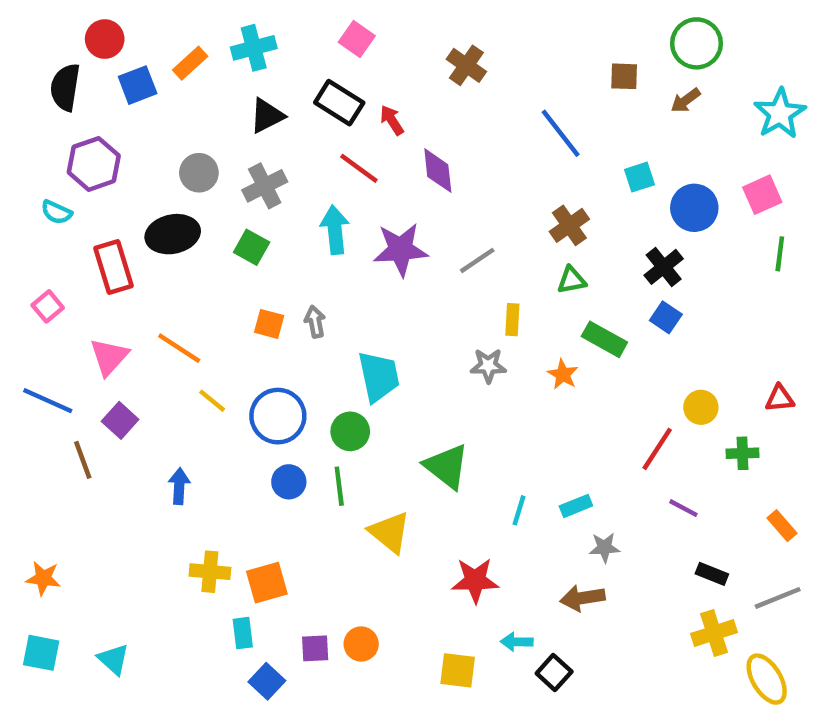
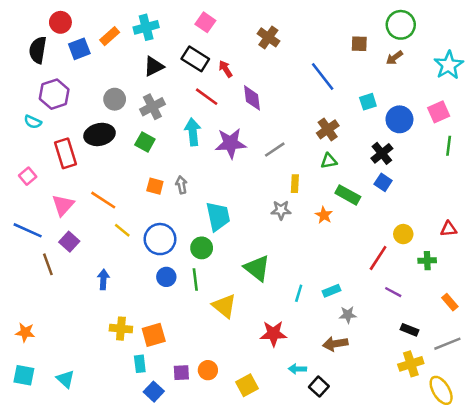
yellow square: (458, 670) -> (247, 385), moved, turned -35

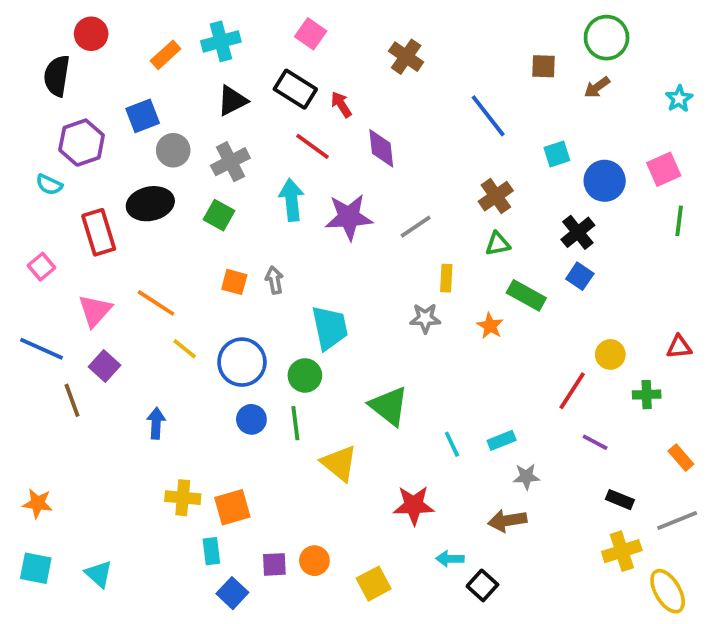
blue square: (79, 49) -> (143, 116), moved
cyan star: (449, 65) -> (679, 99), size x0.6
cyan line: (299, 293) -> (452, 444), turned -42

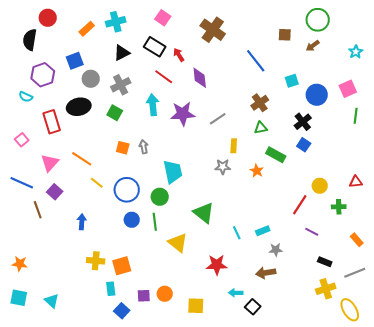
brown cross: (406, 57) -> (213, 30), size x1.4
yellow square: (374, 584) -> (196, 306), turned 30

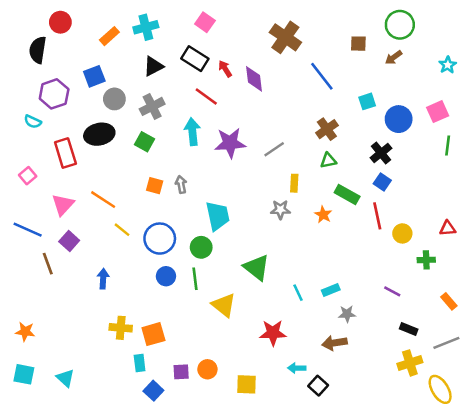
brown cross: (213, 30) -> (285, 37), moved
purple diamond: (200, 78) -> (254, 79), moved
red line: (300, 205) -> (377, 216), moved, turned -45

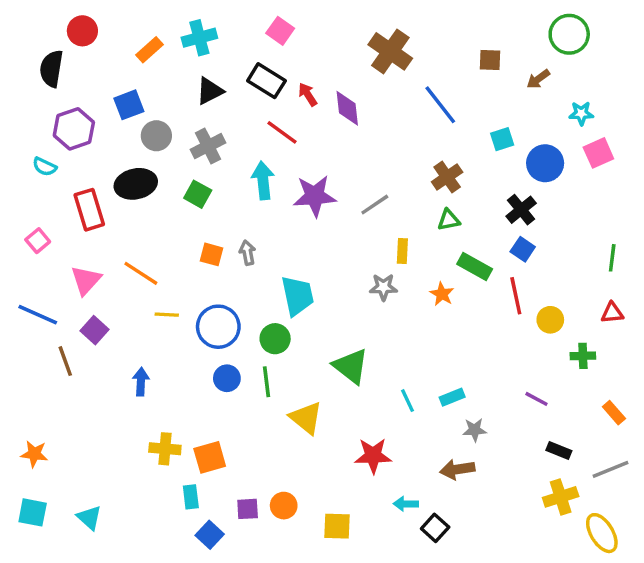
green circle: (400, 25) -> (569, 34), moved
cyan star: (448, 65) -> (581, 113), moved, turned 30
green line: (448, 145) -> (612, 258), moved
yellow line: (122, 230) -> (167, 315), turned -36

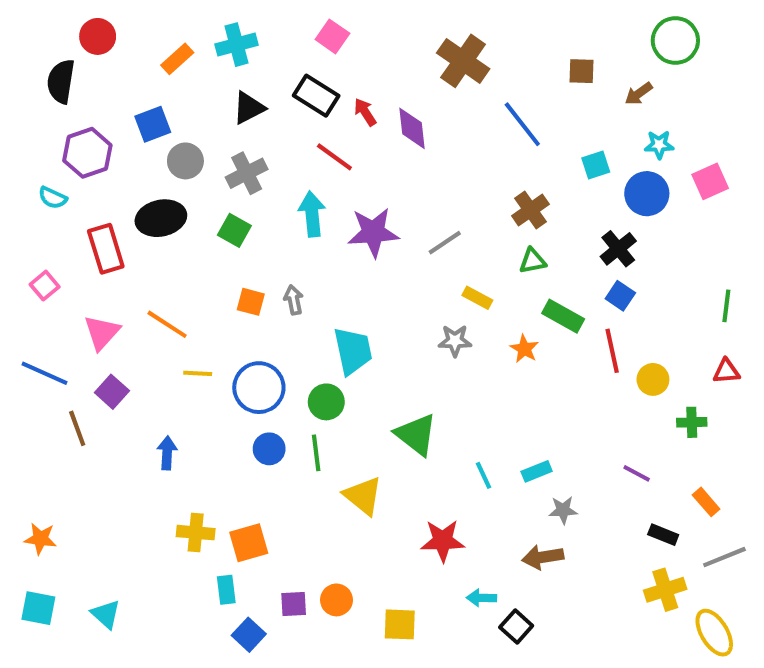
cyan star: (581, 113) -> (659, 145), moved
yellow rectangle: (402, 251) -> (477, 298), turned -65
orange rectangle: (614, 413) -> (706, 502), moved

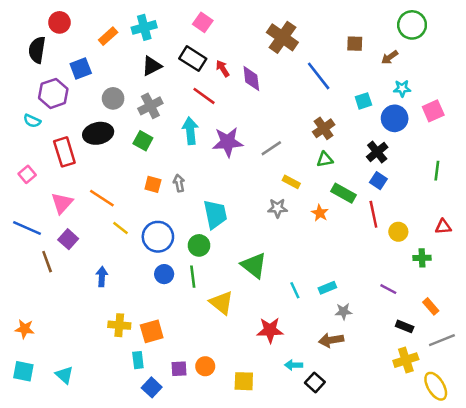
blue square: (153, 124) -> (81, 69), moved
green line: (726, 306) -> (437, 171), moved
yellow line: (198, 373) -> (121, 228), turned 35

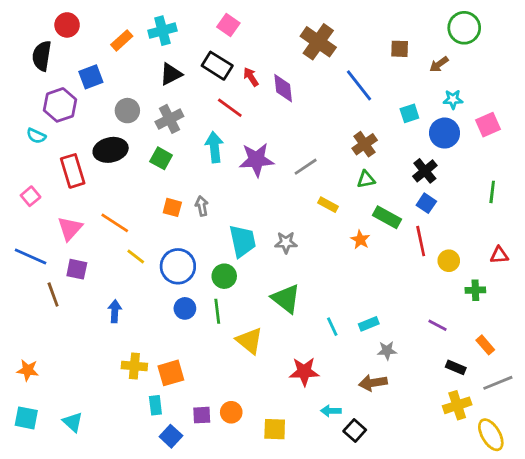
gray star: (277, 208) -> (286, 242), moved
purple square: (68, 239) -> (77, 269), turned -30

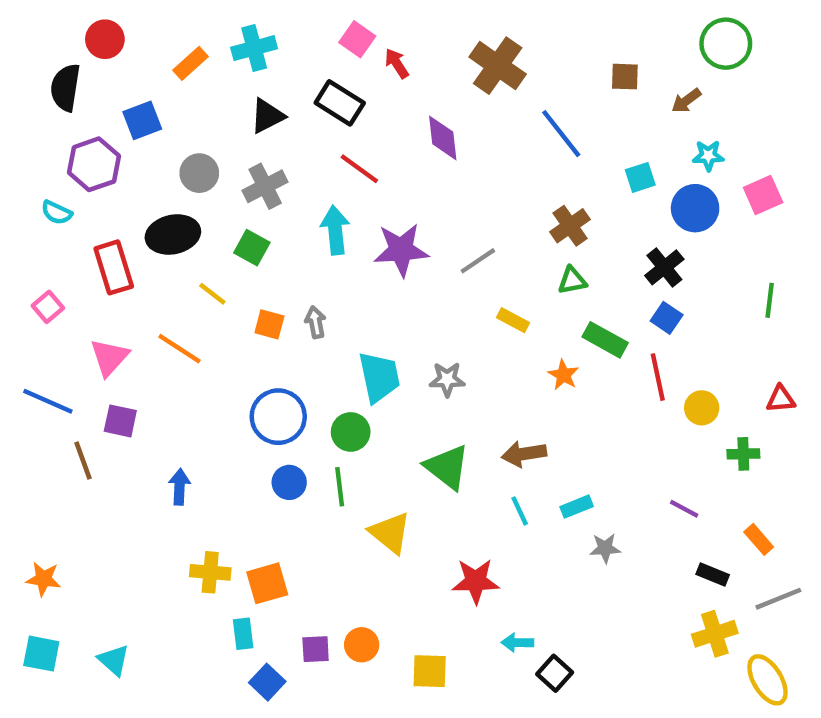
red arrow: (251, 77) -> (397, 63), moved
yellow line: (136, 257) -> (212, 294), moved
brown arrow: (373, 383) -> (524, 454), moved

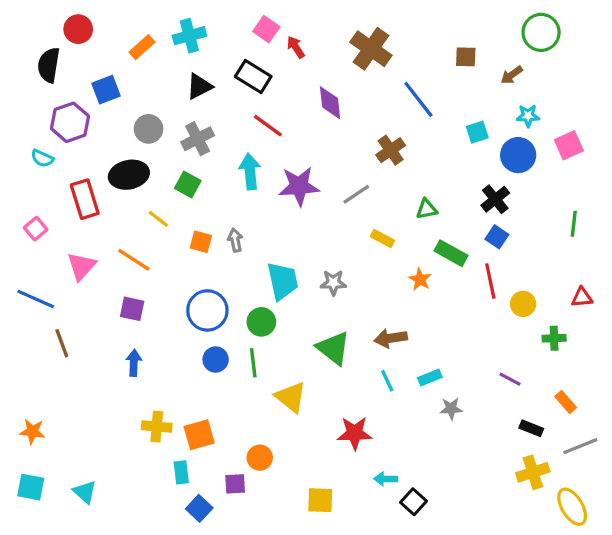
brown cross: (570, 226) -> (391, 150), moved
purple square: (120, 421) -> (132, 309), moved
orange circle: (362, 645) -> (260, 458), moved

